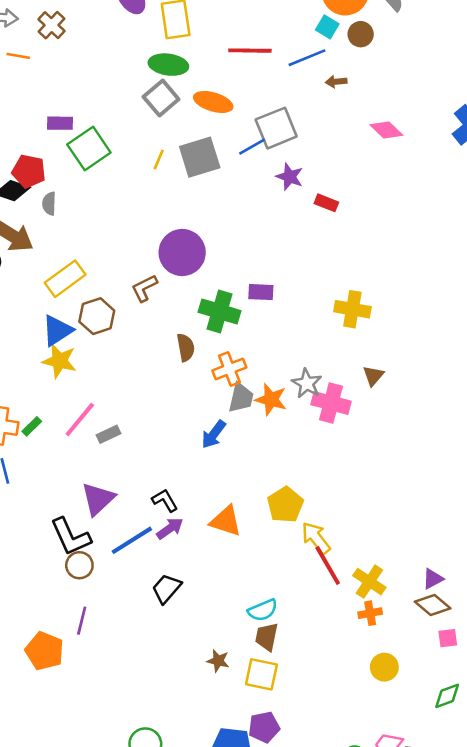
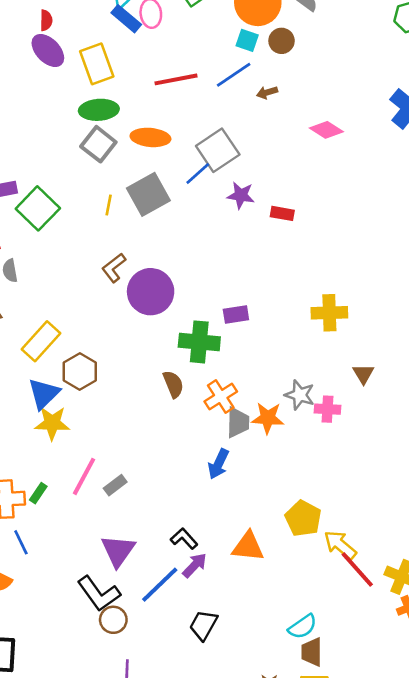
brown L-shape: (144, 288) -> (114, 268), moved
pink cross: (331, 403) -> (327, 409), size x0.7

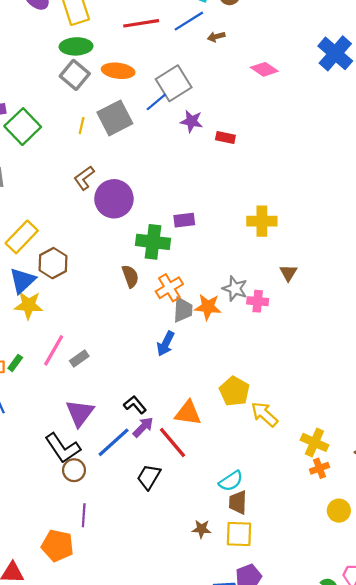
red line: (357, 570) -> (173, 443), moved

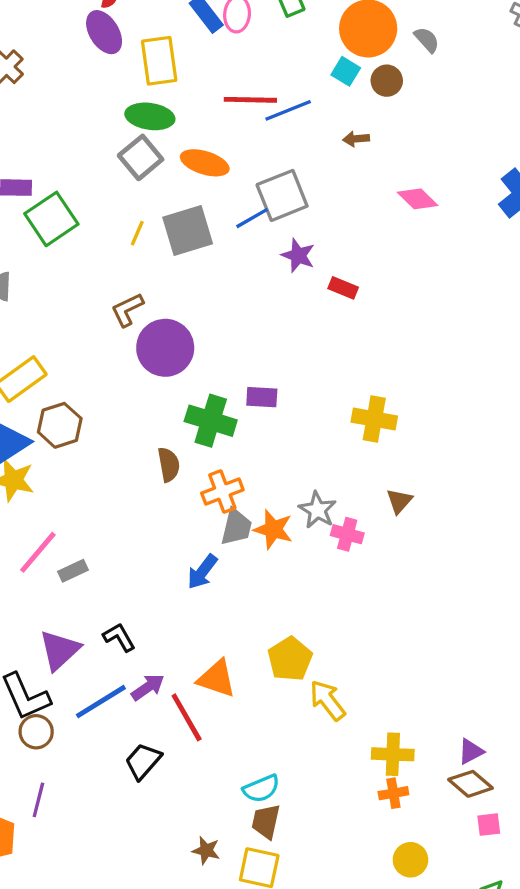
blue line: (189, 21) -> (288, 110), moved
black L-shape: (135, 405) -> (119, 637), moved
yellow cross: (314, 442) -> (393, 754), turned -32

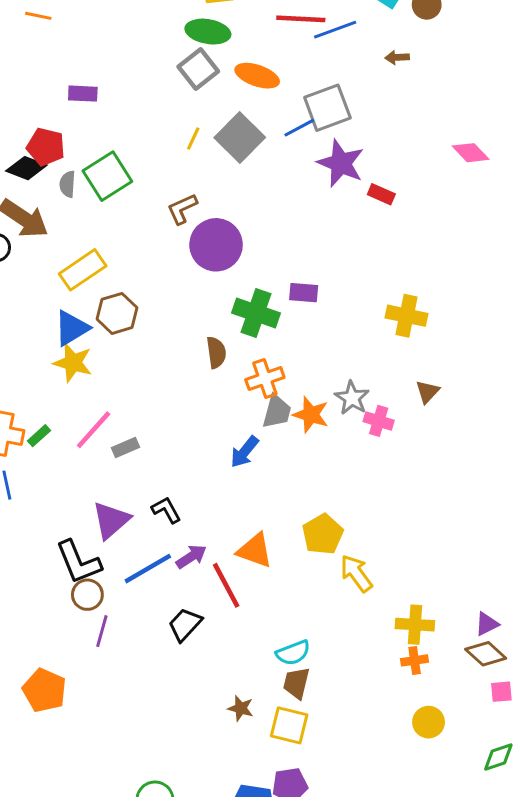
pink diamond: (418, 199) -> (471, 153), moved
green square: (51, 219) -> (107, 176), moved
gray square: (188, 231) -> (240, 137), turned -30
purple star: (298, 255) -> (341, 163), size x1.5
purple line: (38, 800) -> (102, 631), moved

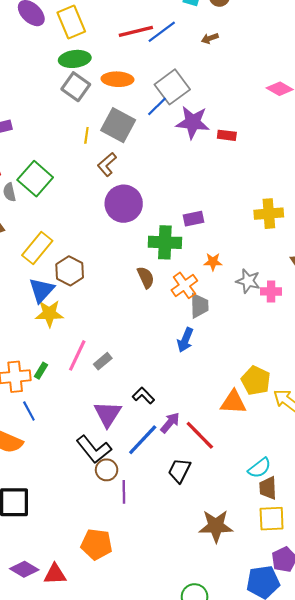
brown L-shape: (182, 209) -> (107, 164), moved
orange star: (311, 415) -> (213, 262), moved, size x0.7
orange triangle: (255, 550) -> (233, 402), moved
brown star: (241, 708) -> (216, 526), moved, size x1.8

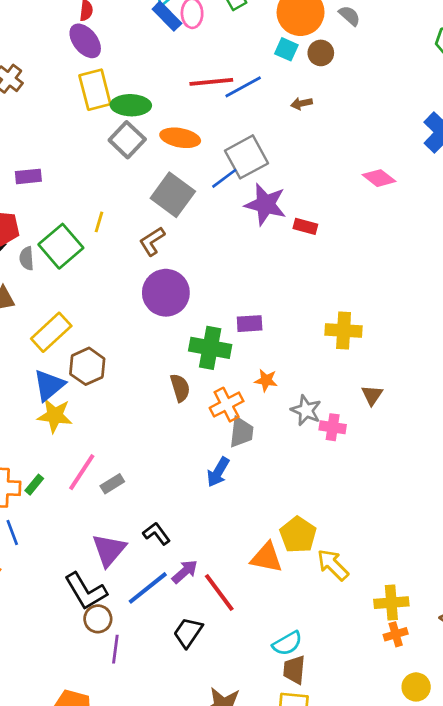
yellow rectangle: (71, 22) -> (95, 90), moved
yellow line: (86, 135) -> (99, 222), moved

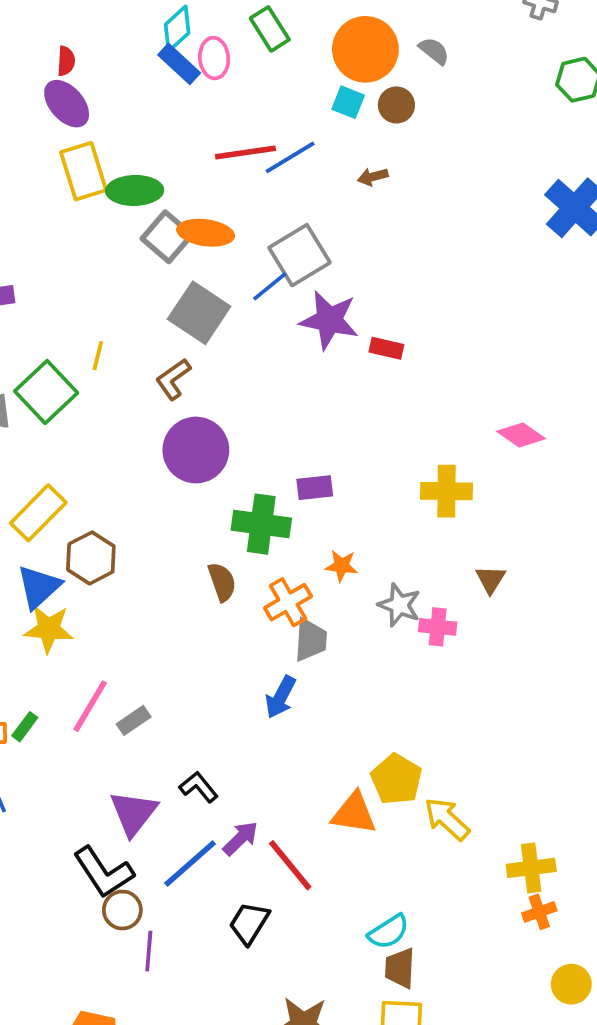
gray square: (127, 140) -> (167, 237), moved
pink diamond: (379, 178) -> (521, 435), moved

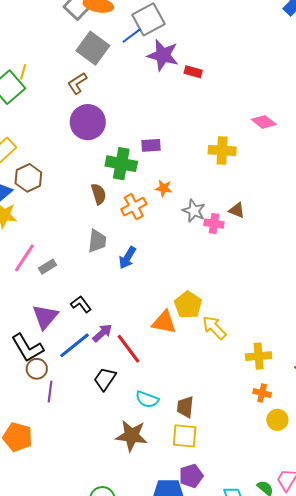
yellow line: (98, 356) -> (23, 72), moved
brown triangle: (490, 579) -> (237, 210), moved, turned -42
gray trapezoid: (311, 640) -> (97, 241), moved
orange cross: (539, 912) -> (262, 393), moved, turned 30
cyan semicircle: (389, 932) -> (147, 399), moved, turned 50

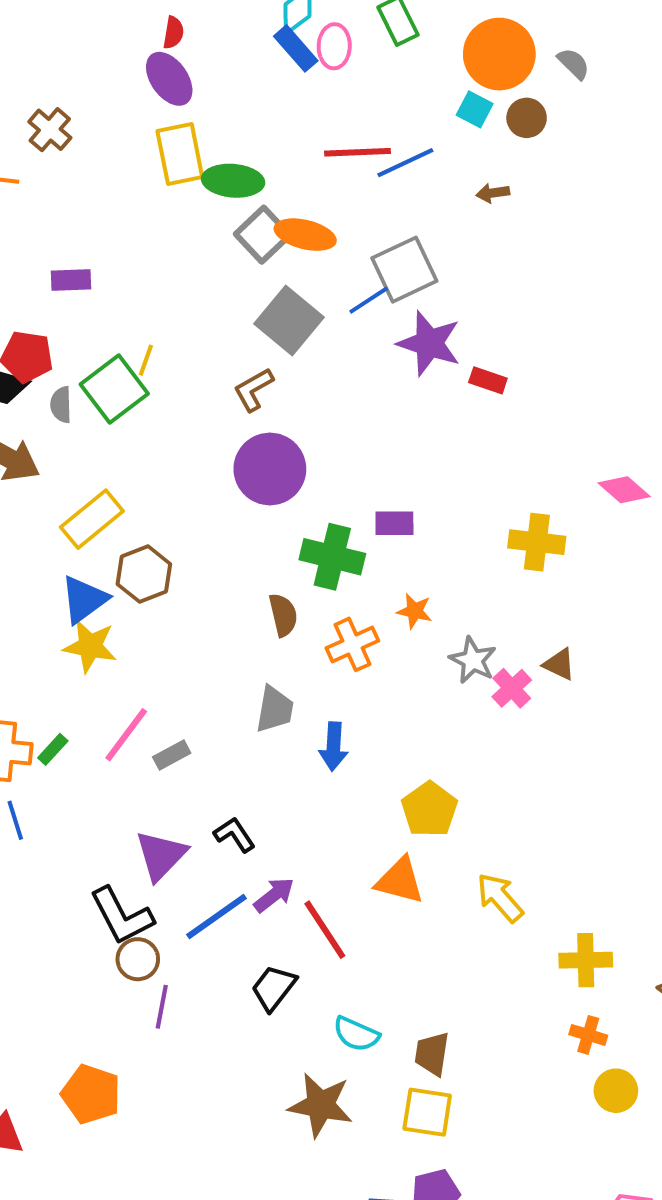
pink cross: (214, 224) -> (512, 688), turned 36
blue arrow: (127, 258) -> (333, 746), turned -30
yellow pentagon: (188, 305) -> (429, 809), moved

